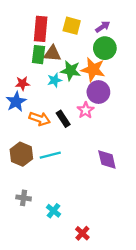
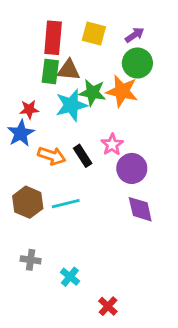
cyan star: (55, 80) -> (71, 105), size x1.6
purple circle: (98, 92) -> (132, 168), moved

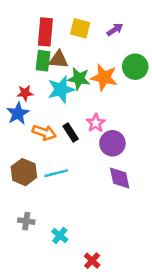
green circle: (137, 63) -> (135, 67), moved

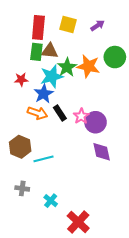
green star: (79, 79) -> (67, 67), turned 30
blue star: (18, 113) -> (44, 94), moved
pink star: (96, 123) -> (81, 116), moved
cyan line: (56, 173) -> (44, 159), moved
red cross: (92, 261) -> (78, 222), size x1.6

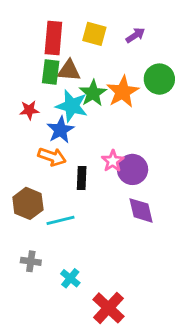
orange star: (88, 66) -> (123, 92), turned 30
cyan star: (52, 76) -> (72, 106), turned 30
black rectangle: (60, 113) -> (82, 178), moved, turned 35

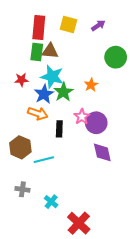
orange star: (123, 92) -> (91, 85), moved, size x0.6
green star: (93, 93) -> (63, 92), moved

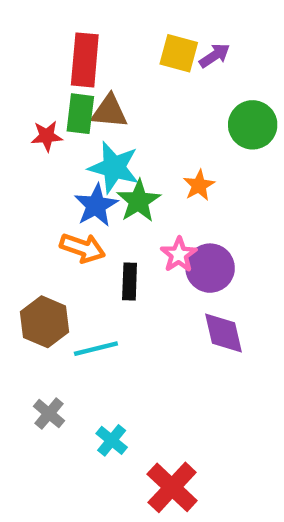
yellow square: (69, 24) -> (179, 53), moved
red star: (21, 80) -> (47, 136), moved
gray cross: (22, 189) -> (49, 414), turned 32

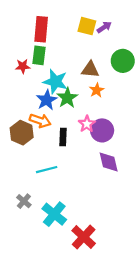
brown triangle: (109, 111) -> (90, 70), moved
brown hexagon: (45, 322) -> (22, 133), moved
cyan cross: (112, 440) -> (54, 214), size x1.6

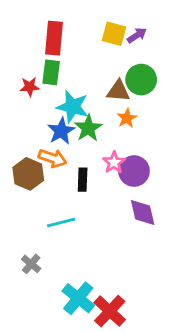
green circle: (123, 61) -> (141, 80), moved
cyan cross: (54, 214) -> (78, 298), moved

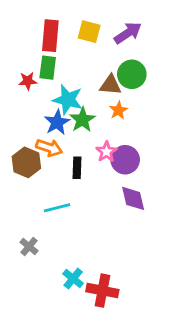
yellow square: (114, 34) -> (89, 32), moved
purple arrow: (137, 35) -> (128, 33), size x1.5
cyan cross: (78, 298) -> (73, 279), size x0.7
red cross: (110, 311) -> (102, 291), turned -32

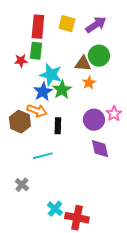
pink star: (106, 152) -> (114, 114), moved

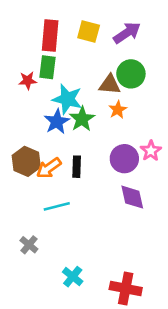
orange arrow: (37, 111) -> (49, 168), moved, turned 126
red cross: (77, 218) -> (126, 289), moved

